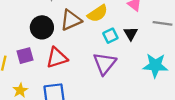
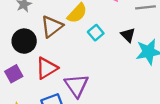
black triangle: (131, 34) -> (128, 35), moved
purple triangle: (105, 64) -> (76, 85), moved

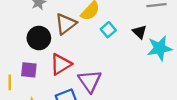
purple square: (14, 74) -> (29, 70), turned 35

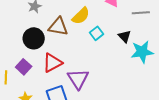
brown triangle: (66, 24) -> (58, 27), turned 45
purple square: (29, 70) -> (24, 67), turned 35

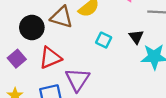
cyan square: (96, 33) -> (104, 40), moved, turned -32

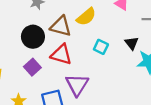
red triangle: (50, 58) -> (61, 55), moved, turned 40
purple square: (17, 59) -> (32, 67), moved

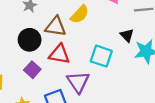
cyan square: (101, 47) -> (101, 56), moved, size x1.5

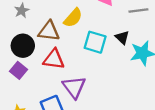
cyan square: (101, 56) -> (95, 42), moved
purple square: (32, 70) -> (19, 70), moved

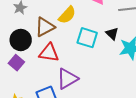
brown triangle: (49, 31) -> (45, 27), turned -35
purple triangle: (74, 87) -> (67, 79), turned 35

